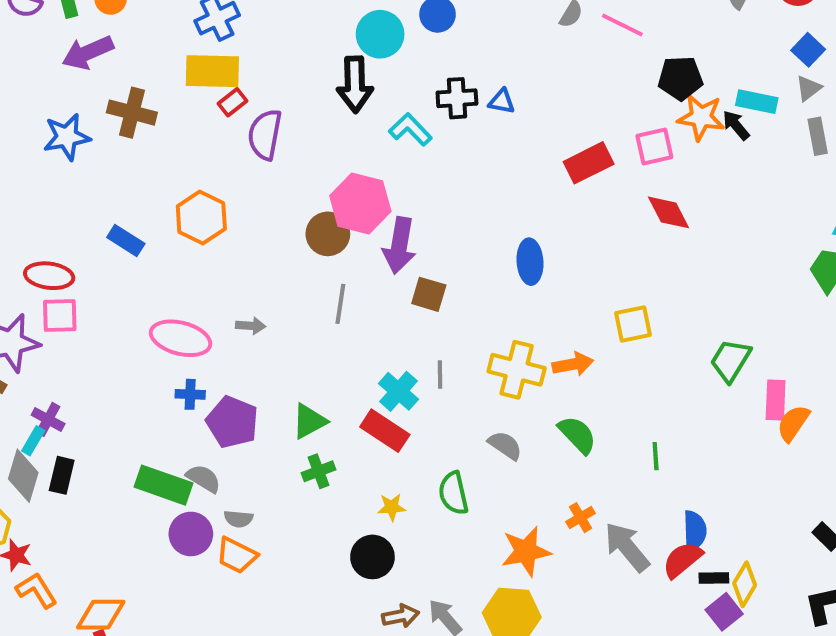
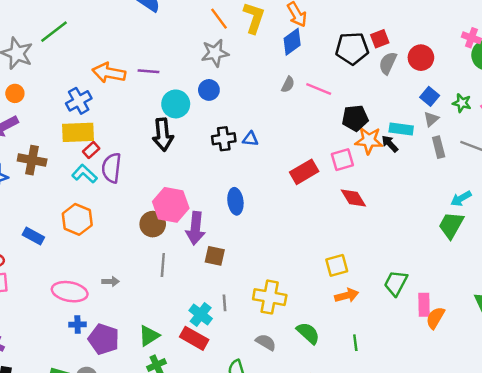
cyan L-shape: (410, 129) -> (85, 174), moved
blue ellipse: (530, 262) -> (235, 201), moved
orange arrow: (573, 364) -> (347, 296), moved

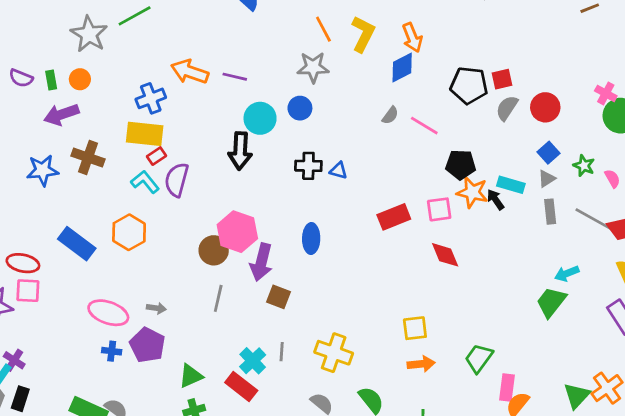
blue rectangle: (33, 236) -> (77, 244), size x1.5
purple pentagon: (104, 339) -> (147, 345), moved

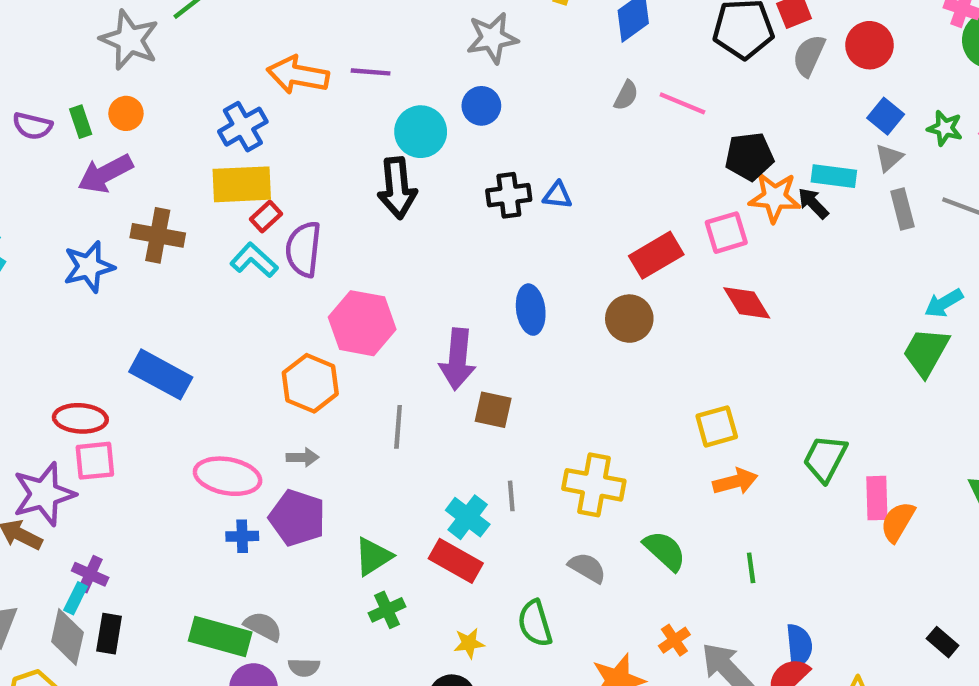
orange hexagon: (129, 232) -> (310, 383), moved
pink hexagon: (237, 232) -> (362, 323), moved
brown circle: (214, 250) -> (629, 319), moved

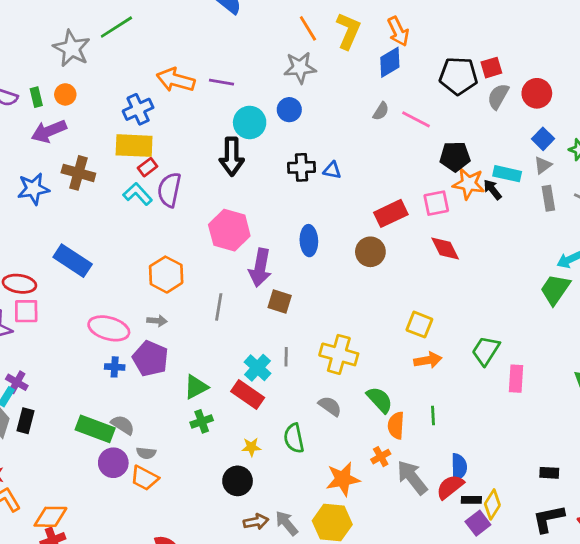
pink hexagon: (362, 323) -> (229, 230), moved
yellow square: (717, 426) -> (419, 325), turned 32
orange semicircle: (898, 522) -> (396, 425), moved, turned -32
black rectangle: (943, 642) -> (549, 473), turned -42

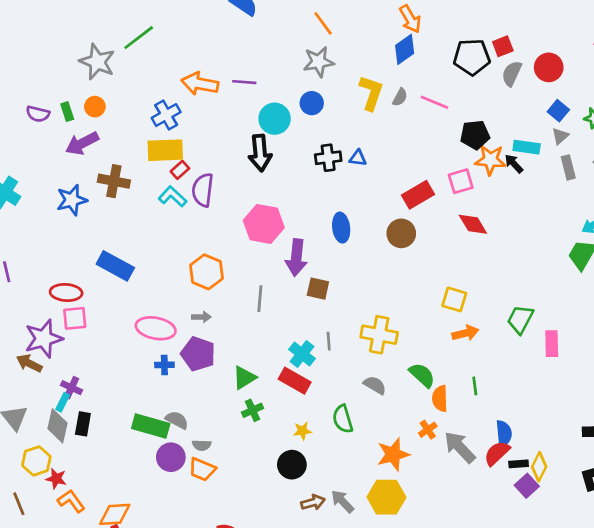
yellow L-shape: (348, 31) -> (371, 93), moved

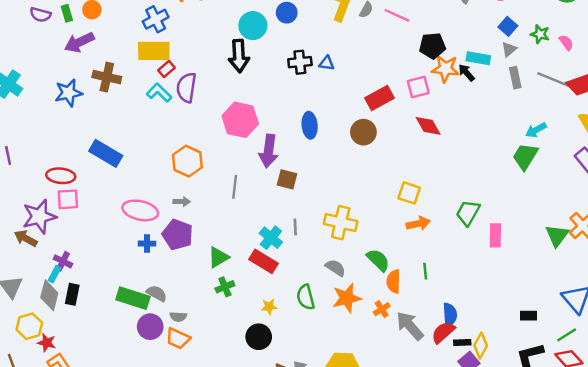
orange star: (393, 454) -> (347, 298), moved

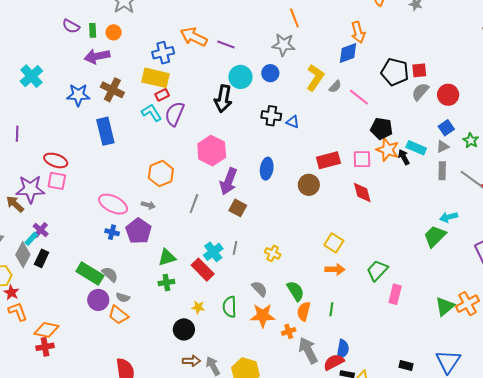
blue rectangle: (106, 153) -> (105, 131), moved, turned 32
yellow cross: (341, 223) -> (273, 253), size x0.6

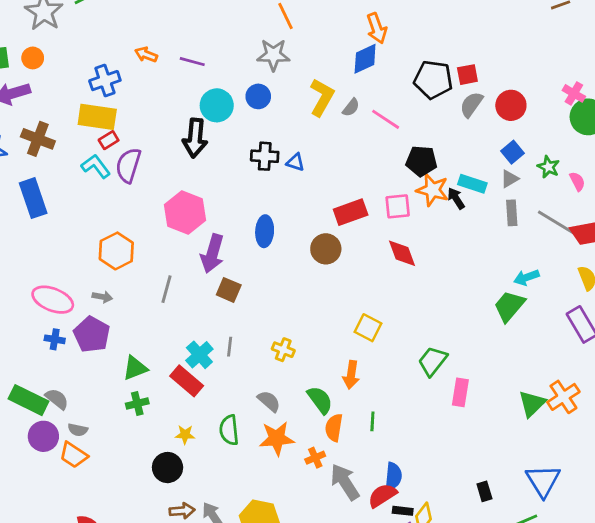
orange arrow: (194, 37) -> (146, 55), size x0.6
orange arrow: (335, 269) -> (351, 375), moved, turned 102
black rectangle: (406, 366) -> (484, 491), turned 64

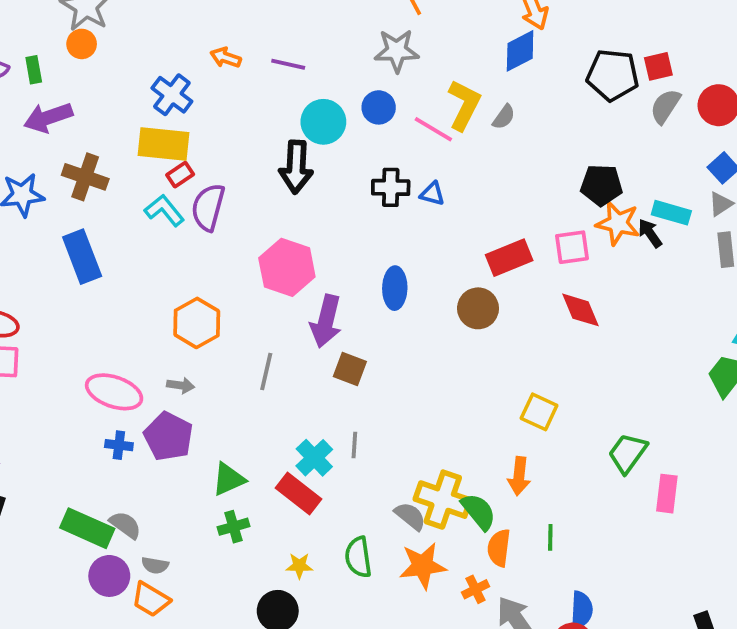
orange circle: (33, 58) -> (82, 44), moved
blue cross: (105, 81) -> (172, 95), turned -32
pink line: (386, 119) -> (433, 129), moved
yellow cross: (283, 350) -> (443, 500), moved, size x1.8

